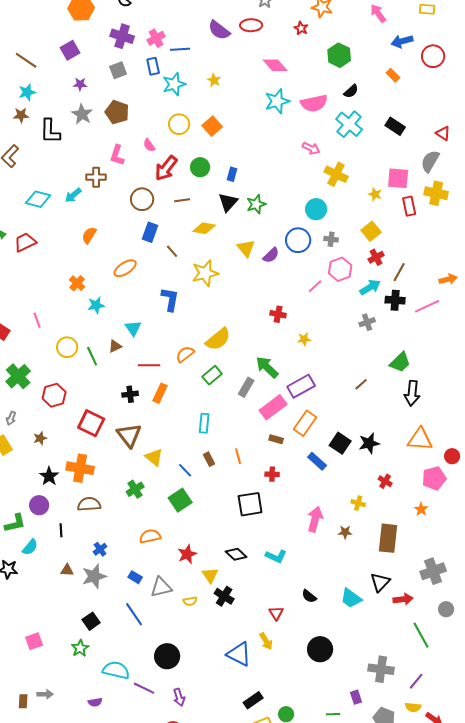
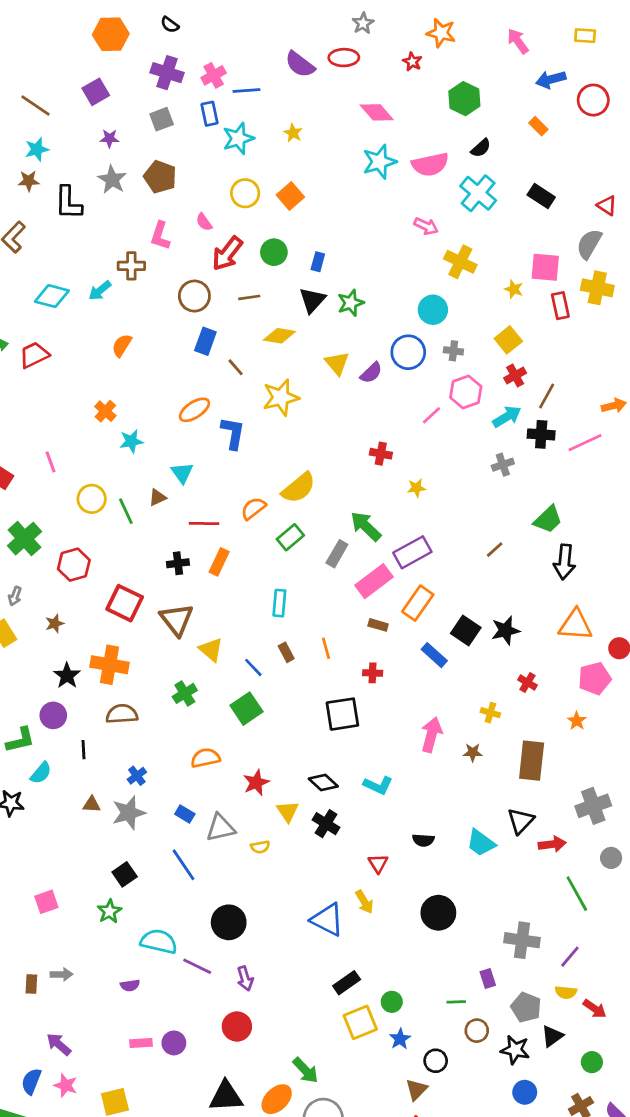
orange ellipse: (125, 268) -> (194, 410), moved
black cross: (224, 596) -> (326, 824), moved
black semicircle: (309, 596) -> (423, 840), turned -35

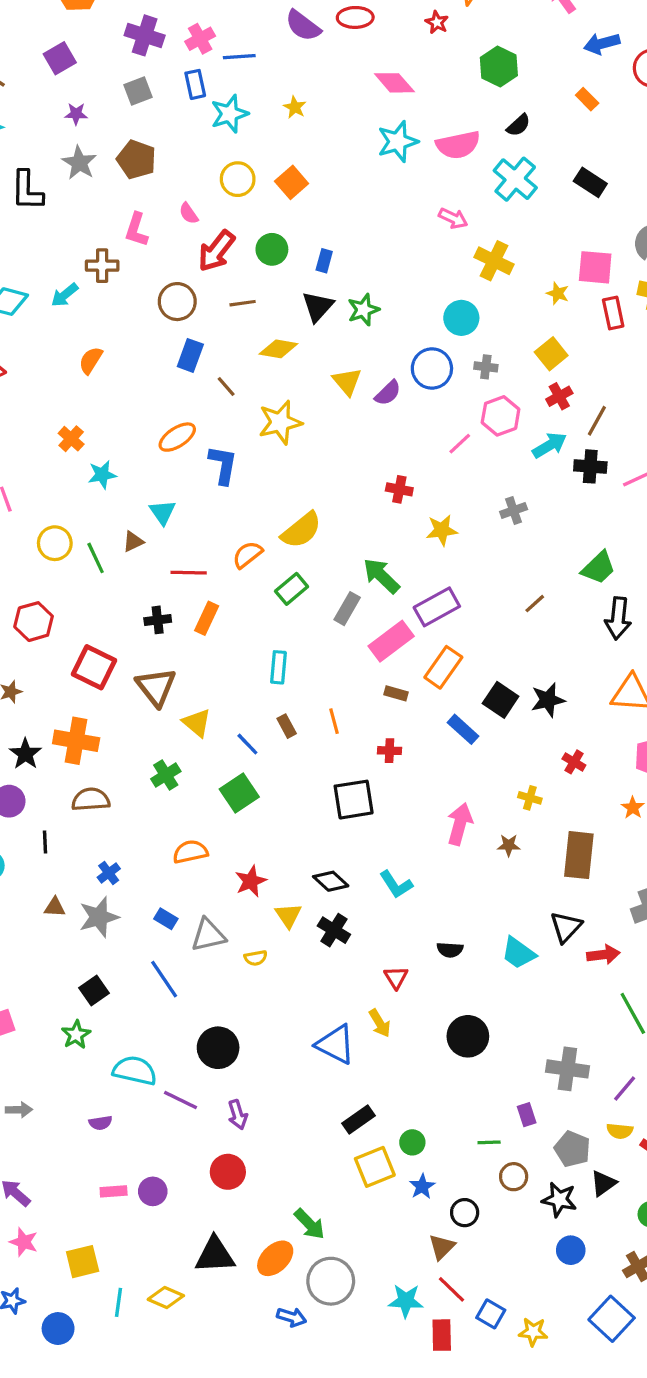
gray cross: (503, 465) -> (514, 511), moved
yellow star: (416, 488) -> (442, 530), size x1.4
cyan L-shape: (378, 785) -> (396, 884), turned 32

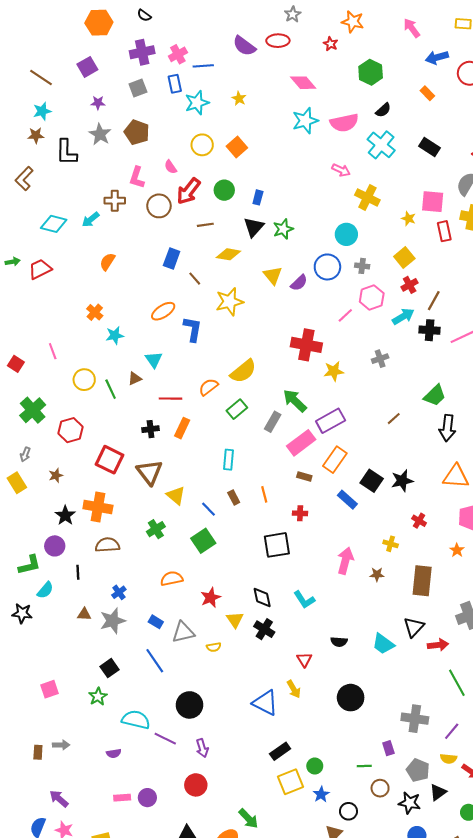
purple cross: (145, 35) -> (142, 52), turned -30
brown circle: (177, 302) -> (159, 206), moved
red cross: (399, 489) -> (306, 345), size x1.8
black diamond: (331, 881) -> (262, 598), turned 35

